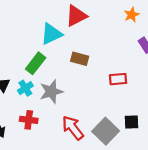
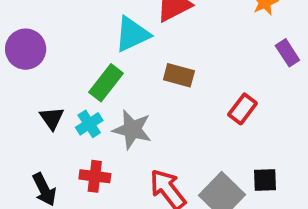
red rectangle: (118, 79) -> (243, 109), turned -48
gray star: (51, 92) -> (132, 130), turned 30

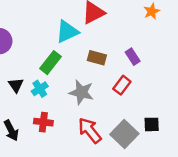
purple rectangle: (287, 53) -> (133, 57), moved
red rectangle: (243, 109) -> (122, 85), moved
gray star: (132, 130) -> (81, 92), moved

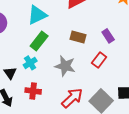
cyan triangle: (67, 32) -> (37, 15), moved
black triangle: (16, 85) -> (10, 73), moved
red arrow: (90, 130) -> (72, 98), turned 85

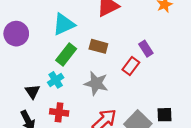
brown rectangle: (78, 37) -> (98, 46), moved
red rectangle: (99, 60) -> (131, 66), moved

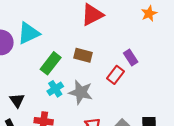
cyan triangle: (64, 24) -> (29, 33), moved
cyan cross: (56, 80) -> (55, 89), moved

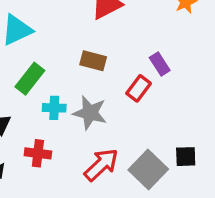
green rectangle: (51, 63) -> (30, 79), moved
cyan cross: (55, 89) -> (54, 108), turned 35

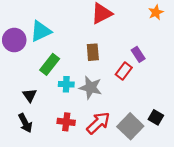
brown rectangle: (93, 61) -> (93, 52), turned 70
red cross: (38, 153) -> (66, 122), moved
black square: (186, 157) -> (156, 117), turned 32

